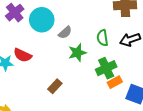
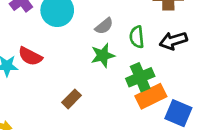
gray semicircle: (65, 33) -> (104, 26), moved
orange rectangle: (115, 82) -> (151, 96), size x1.5

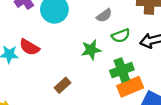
gray semicircle: (104, 26) -> (104, 15), moved
green semicircle: (137, 37) -> (121, 36), turned -108

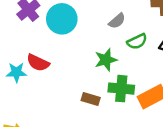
green cross: (122, 70) -> (121, 89), moved, turned 30
brown rectangle: (62, 85) -> (91, 99), moved, turned 63

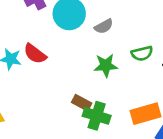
gray semicircle: (117, 21) -> (104, 26), moved
green cross: (121, 89) -> (97, 116), moved

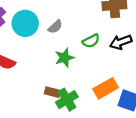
green cross: (97, 116) -> (67, 100), turned -35

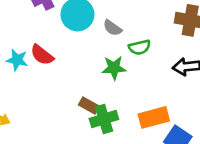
gray semicircle: (55, 27) -> (112, 28), turned 63
green semicircle: (91, 41) -> (140, 47), moved

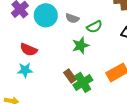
cyan star: (17, 60) -> (25, 70), moved
brown rectangle: (89, 105) -> (70, 76), turned 40

